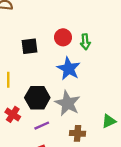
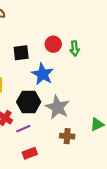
blue star: (69, 69) -> (43, 74), moved
purple line: (42, 126) -> (23, 129), moved

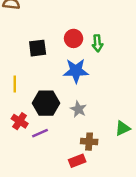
blue star: (43, 74) -> (76, 71), moved, turned -30
gray star: (57, 107) -> (78, 109), size x0.6
red rectangle: (30, 153) -> (77, 161), moved

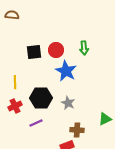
red circle: (74, 38) -> (56, 50), moved
blue star: (76, 71) -> (66, 71), turned 30
red cross: (20, 121) -> (15, 106), moved, turned 32

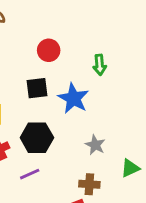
red circle: (56, 50) -> (49, 50), moved
black square: (34, 52) -> (37, 88), moved
gray star: (68, 103) -> (95, 145), moved

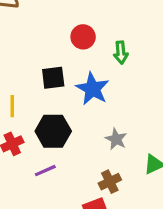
red circle: (49, 50) -> (83, 37), moved
brown cross: (89, 184) -> (110, 182), turned -30

